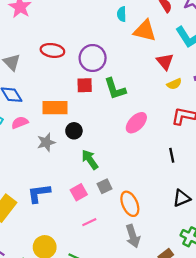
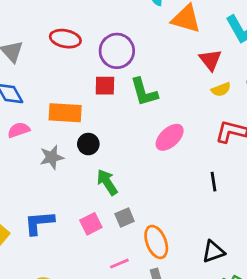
black triangle: (182, 198) -> (213, 252), moved
pink line: (89, 222) -> (119, 264), moved

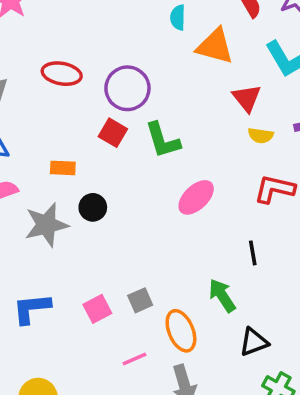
red square: (105, 86) -> (113, 133), turned 30
yellow semicircle: (221, 89) -> (261, 136), turned 30
orange rectangle: (65, 113) -> (63, 168), size x0.6
gray star: (52, 157) -> (46, 225), size x1.4
green arrow: (107, 182) -> (222, 295), moved

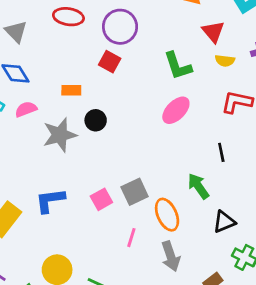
green L-shape: (163, 140) -> (178, 66), moved
gray square: (140, 300) -> (135, 192), size x1.4
pink line: (134, 359) -> (131, 238), turned -48

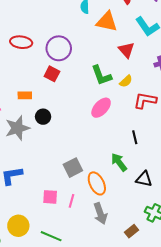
yellow semicircle: (225, 61) -> (126, 81), moved, turned -48
pink square: (101, 199) -> (50, 197), moved, turned 35
black triangle: (224, 222) -> (144, 179), moved, turned 36

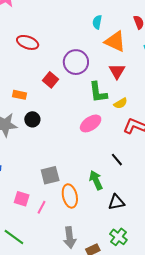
purple circle: (59, 48) -> (76, 62), moved
red triangle: (126, 50) -> (117, 71), moved
black line: (135, 137) -> (117, 160), turned -40
black triangle: (144, 179) -> (116, 202), turned -36
gray arrow: (100, 214) -> (70, 238), moved

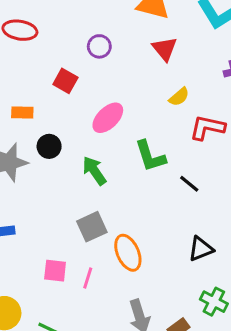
purple circle: (76, 62) -> (99, 46), size x0.6
green L-shape: (98, 92) -> (150, 156), moved
pink ellipse: (91, 123) -> (108, 118), moved
green arrow: (96, 180) -> (94, 171), moved

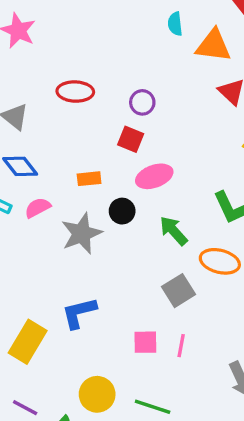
purple circle: (99, 46) -> (142, 102), moved
pink ellipse: (108, 118) -> (154, 176), moved, turned 32
orange ellipse: (128, 253) -> (220, 261), moved, turned -45

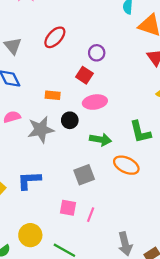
red ellipse: (75, 92) -> (55, 37), turned -60
pink semicircle: (38, 208) -> (12, 117), moved
green arrow: (174, 231) -> (100, 140), turned 130
gray square: (178, 291) -> (84, 175), moved

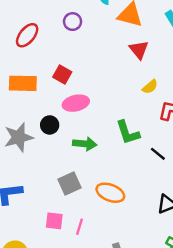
purple circle: (97, 53) -> (73, 22), moved
orange rectangle: (53, 95) -> (23, 83), moved, size x1.6
orange ellipse: (126, 165) -> (110, 193), moved

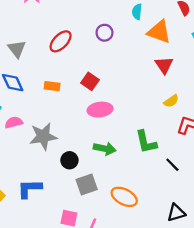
orange rectangle: (23, 83) -> (52, 86), size x0.6
black circle: (50, 125) -> (69, 160), moved

